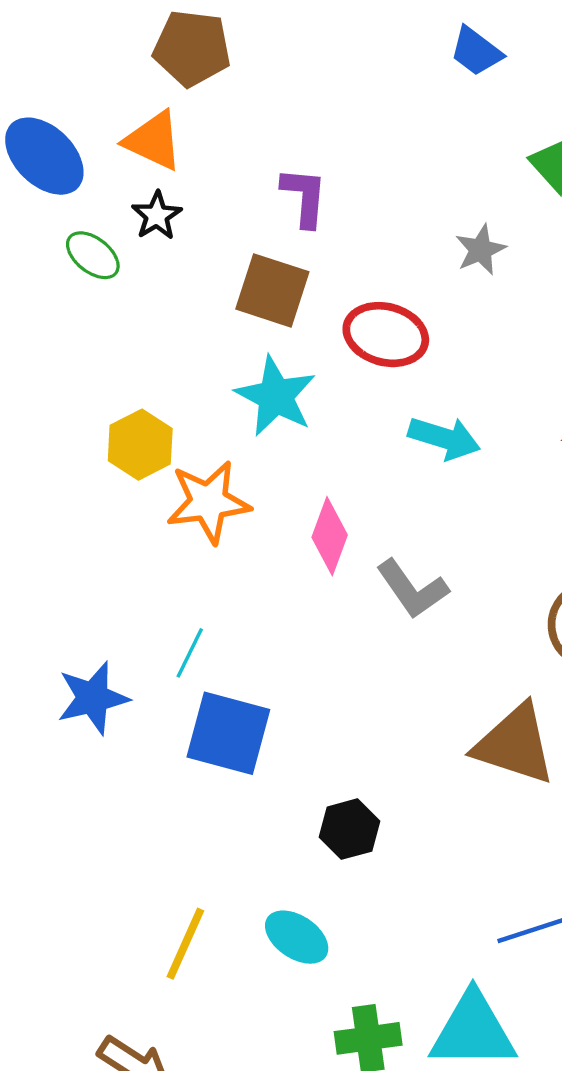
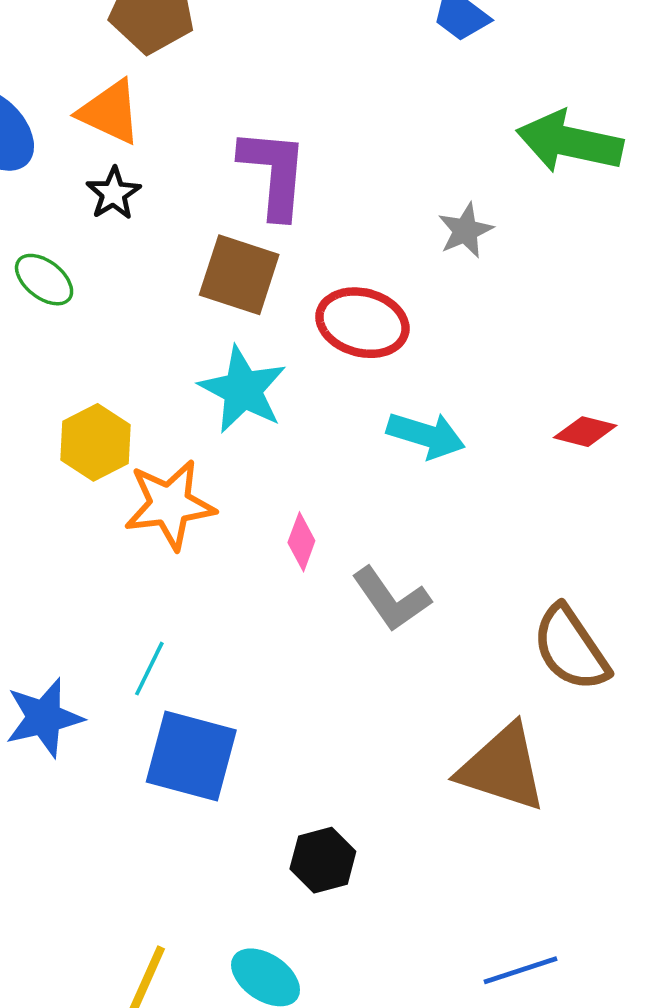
purple L-shape: (304, 197) -> (274, 173), size x1.4
green ellipse: (93, 255) -> (44, 280), moved
pink diamond: (330, 536) -> (301, 542), size x0.7

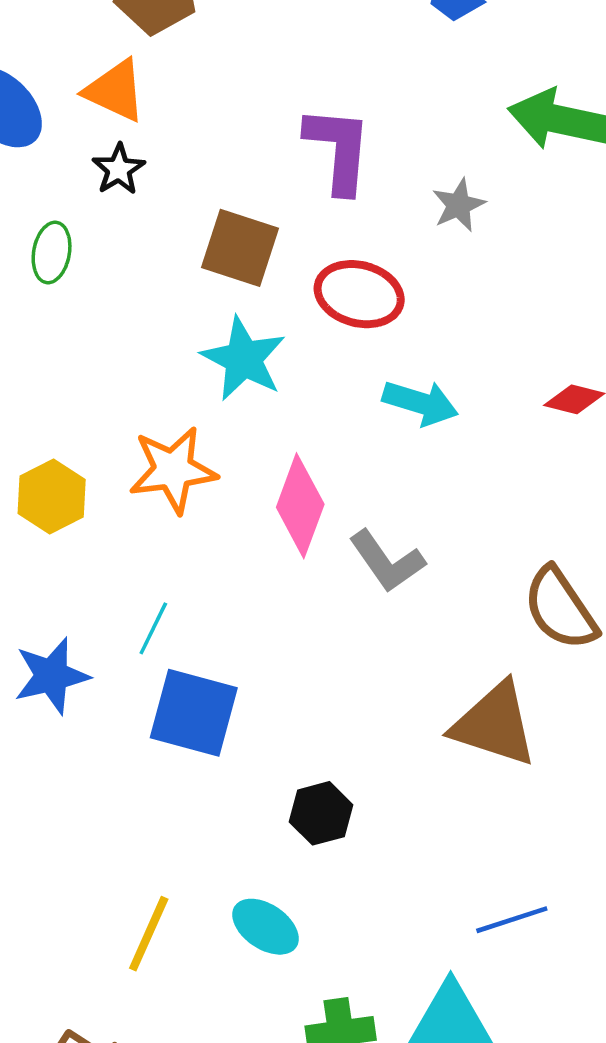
purple L-shape: (274, 173) -> (338, 150), moved
green ellipse: (44, 280) -> (52, 252), turned 62
yellow hexagon: (96, 442) -> (52, 496), moved
pink diamond: (301, 542) -> (300, 506), size x1.8

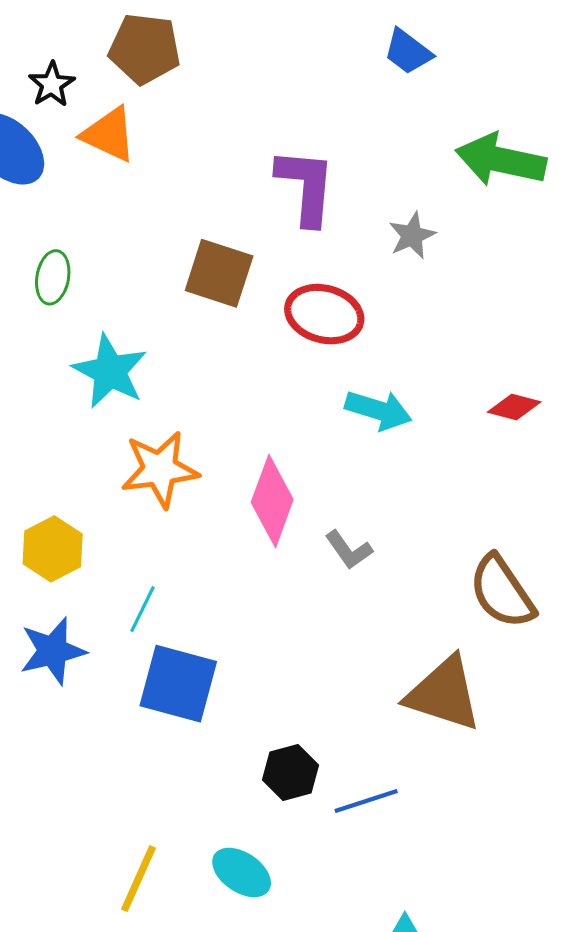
black star: (119, 169) -> (52, 84), moved
cyan star: (244, 359) -> (110, 371), moved
yellow hexagon: (52, 496) -> (53, 549), moved
gray L-shape: (387, 561) -> (349, 550), size x0.7
blue line: (512, 920) -> (366, 801), moved

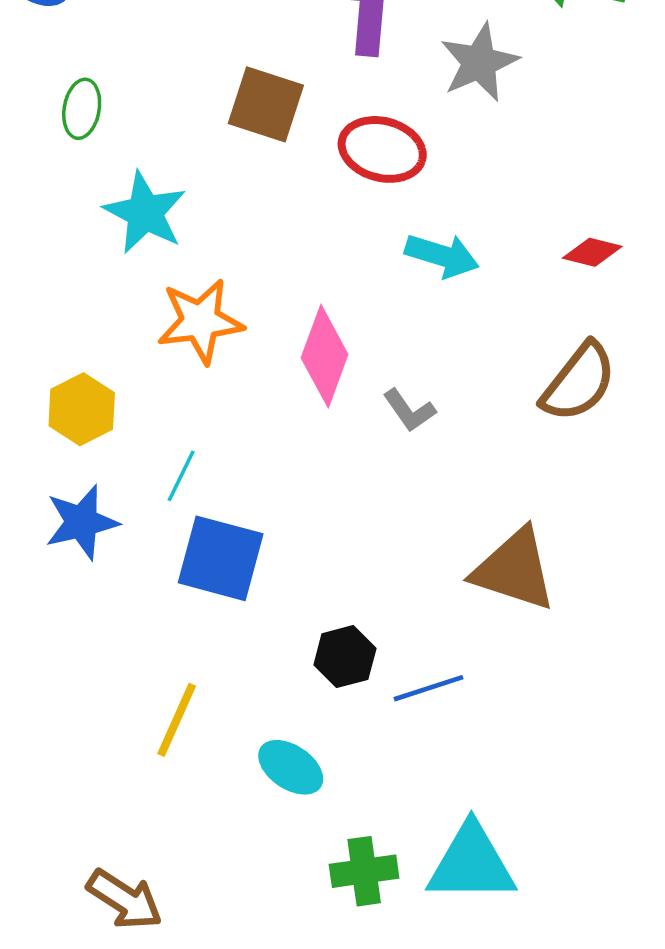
gray star: (412, 235) -> (479, 62), size x1.5
brown semicircle: (502, 592) -> (579, 382), moved, turned -108
yellow line: (138, 879) -> (177, 720), moved

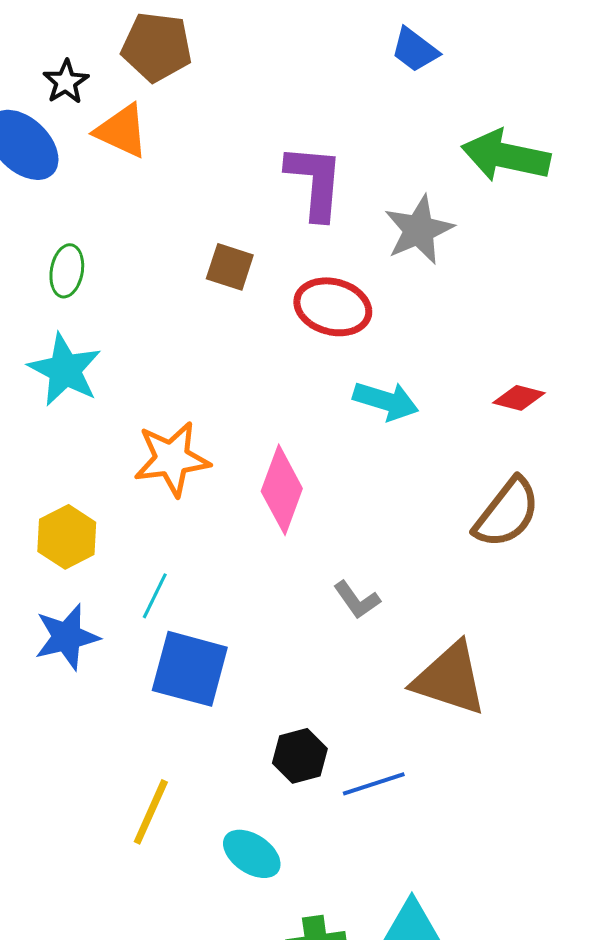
brown square: (266, 104) -> (230, 267), size x0.7
cyan star: (145, 213) -> (65, 370), moved
gray L-shape: (409, 410) -> (357, 600), moved

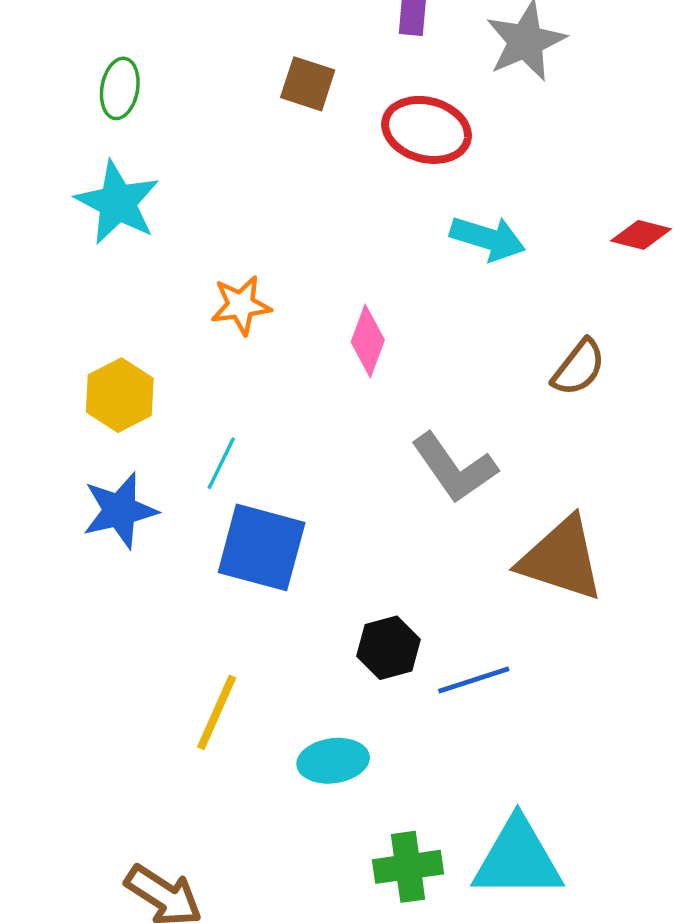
orange star: (172, 459) -> (241, 305), size x0.7
pink diamond: (282, 490) -> (368, 341), size x0.7
brown semicircle: (507, 513) -> (579, 368), moved, size x0.7
gray L-shape: (357, 600) -> (454, 468), size x1.6
cyan ellipse: (252, 854) -> (333, 761), turned -42

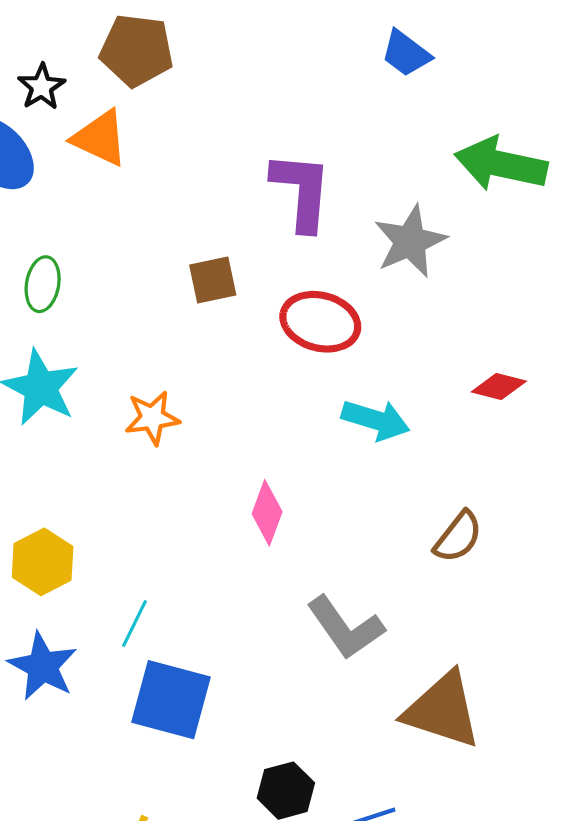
brown square: (308, 84) -> (213, 280), turned -30
red diamond: (641, 235) -> (499, 386), moved
orange star: (241, 305) -> (152, 418), moved
blue star: (120, 510) -> (43, 666), turned -30

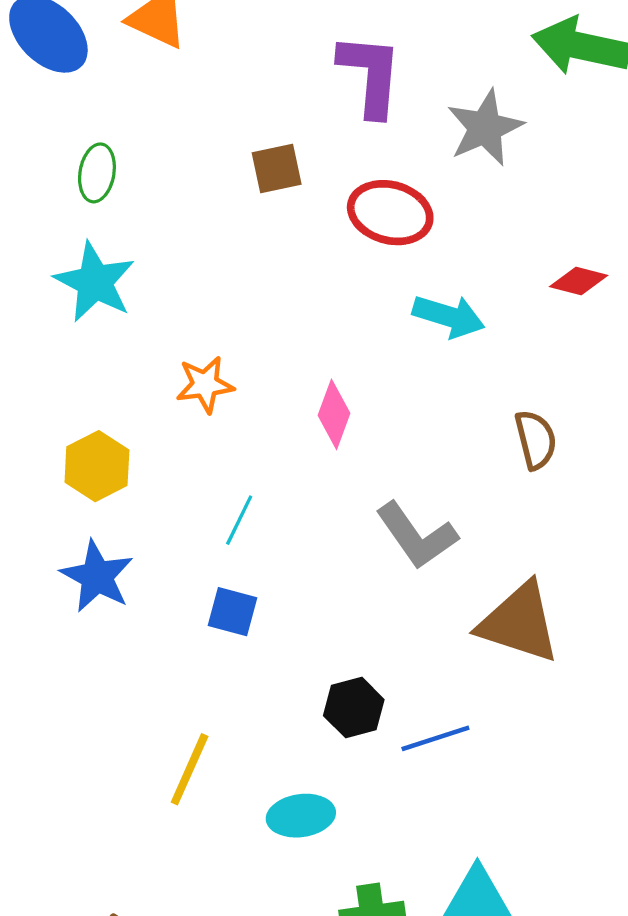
orange star: (152, 418) -> (205, 385), moved
brown semicircle: (458, 537) -> (536, 440), turned -52
cyan line: (134, 623) -> (239, 520), moved
blue square: (171, 700) -> (233, 612), size x0.6

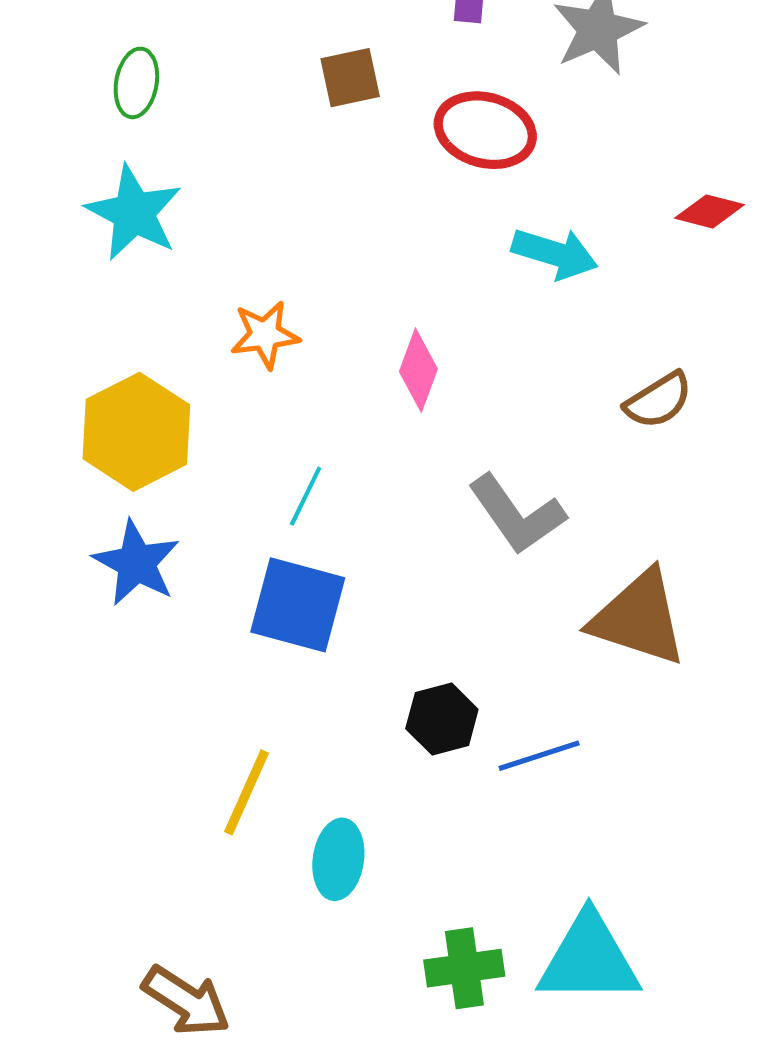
brown semicircle: (536, 440) -> (658, 400), turned 72
yellow hexagon: (97, 466) -> (136, 432), size x1.4
blue square: (233, 612) -> (298, 605), size x1.6
cyan ellipse: (301, 816) -> (338, 859), moved, turned -74

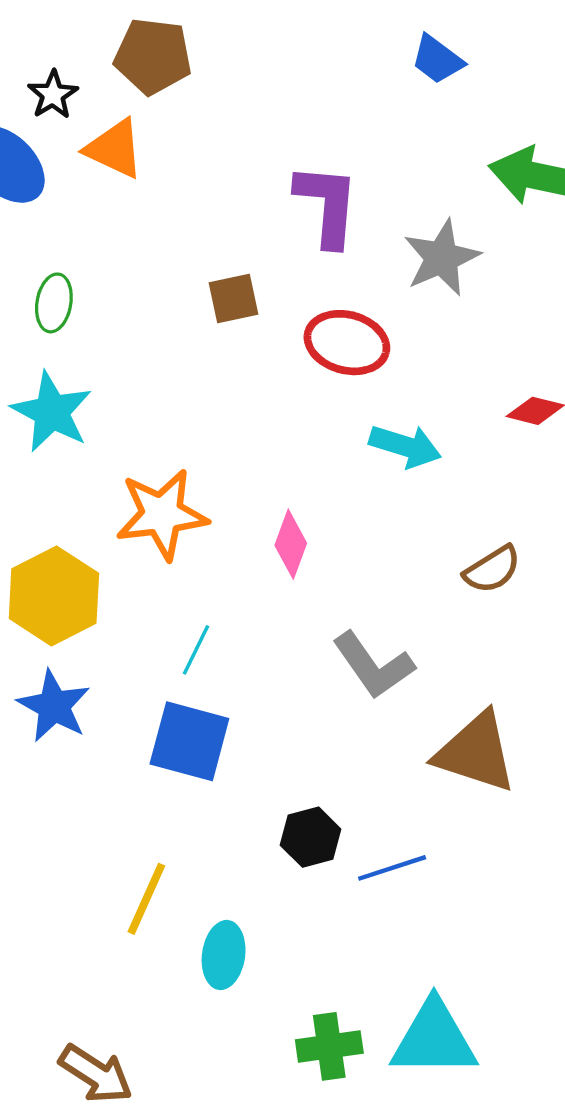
orange star: (265, 335) -> (162, 514), size x1.6

